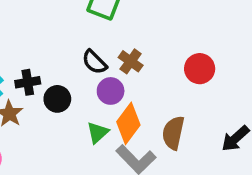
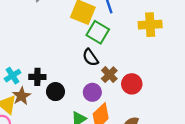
black semicircle: (94, 62) -> (90, 57), moved
red circle: (200, 69) -> (132, 84), moved

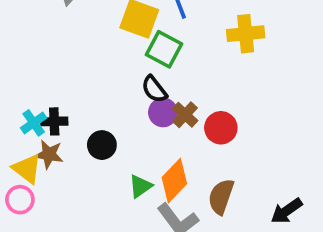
black cross: (37, 77) -> (54, 121), moved
purple circle: (92, 92) -> (163, 112), moved
brown star: (21, 96) -> (49, 154), turned -30

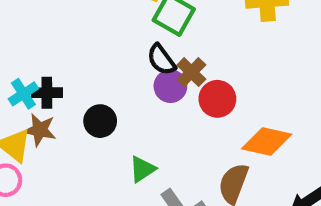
brown cross: (185, 115) -> (191, 72), moved
red circle: (221, 128) -> (217, 99), moved
orange diamond: (174, 181) -> (267, 141), moved, turned 57

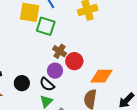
black semicircle: (161, 60) -> (47, 84), moved
purple circle: (170, 86) -> (55, 71), moved

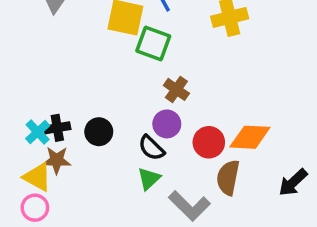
red circle: (74, 61) -> (209, 142), moved
black circle: (22, 83) -> (99, 132), moved

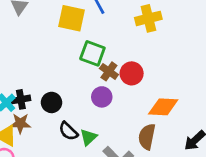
green square: (153, 44) -> (92, 53), moved
red circle: (209, 142) -> (132, 73), moved
black semicircle: (151, 148) -> (68, 131), moved

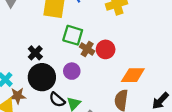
purple circle: (102, 97) -> (72, 71), moved
black cross: (21, 99) -> (35, 53), moved, turned -32
black circle: (52, 102) -> (42, 77), size x1.6

